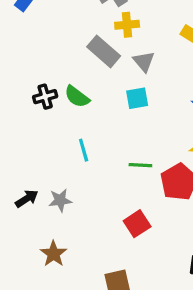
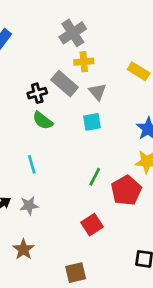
black cross: (45, 97) -> (37, 93), moved
cyan line: (84, 150) -> (32, 164), moved
green line: (140, 165) -> (95, 177), turned -66

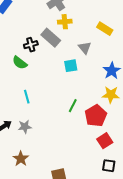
gray triangle: (97, 92) -> (85, 48), moved
green semicircle: (43, 121) -> (20, 63), moved
red square: (92, 225) -> (105, 141), moved

